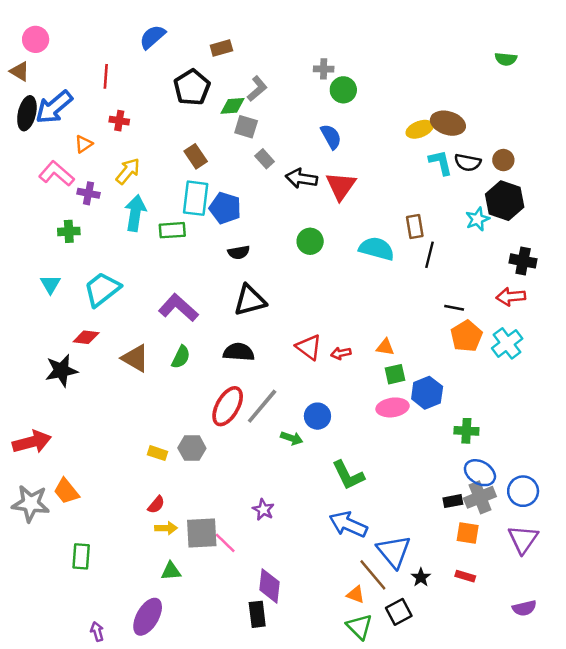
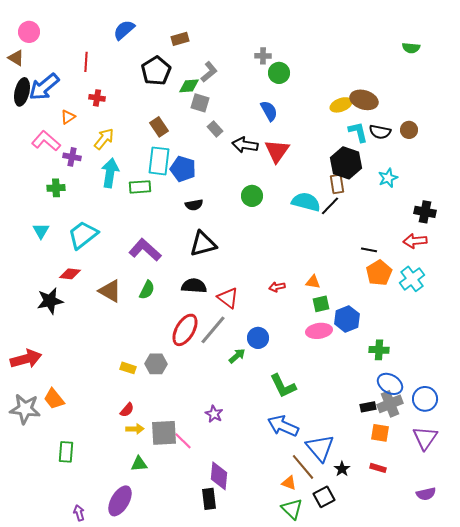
black hexagon: (505, 201) -> (346, 163), moved
black line: (429, 255) -> (330, 206), moved, turned 30
red triangle: (309, 347) -> (228, 298), moved
green arrow: (292, 438) -> (237, 356), turned -60

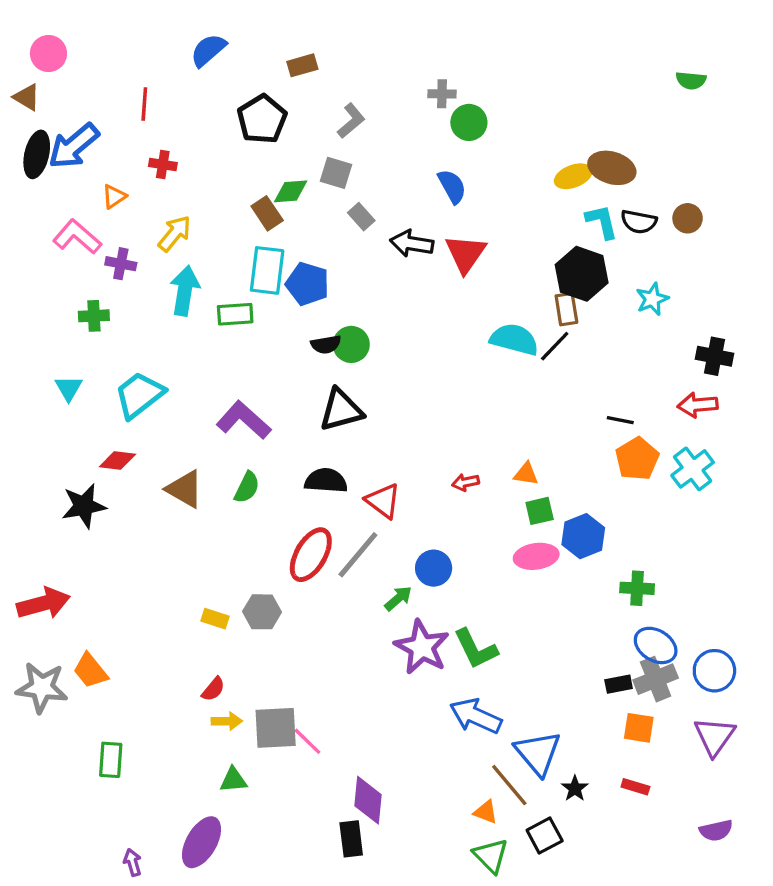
green diamond: (189, 86) -> (291, 191), moved
green circle: (252, 196) -> (351, 344), moved
purple star: (214, 414) -> (422, 647), moved, size x1.8

